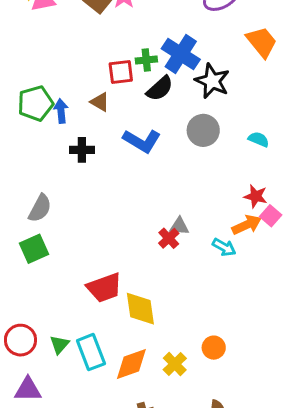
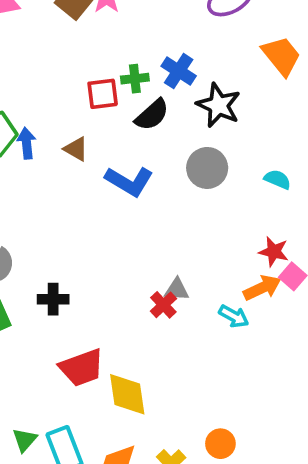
blue cross: (181, 54) -> (179, 71), size x0.7
brown triangle: (100, 102) -> (76, 149), moved
black cross: (82, 150) -> (53, 299), moved

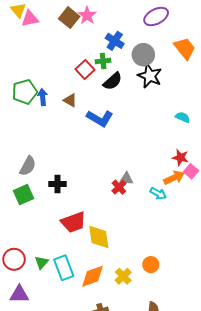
blue cross: (179, 71) -> (115, 41), moved
red square: (103, 94) -> (85, 70), turned -36
gray circle: (207, 168) -> (143, 55), moved

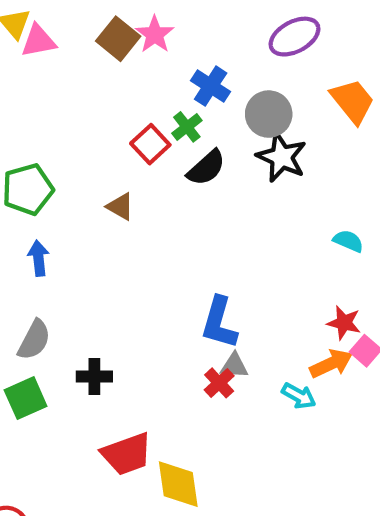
green cross: (103, 61) -> (187, 127), turned -32
blue arrow: (43, 97) -> (38, 258), moved
blue L-shape: (100, 118) -> (219, 323), moved, turned 75

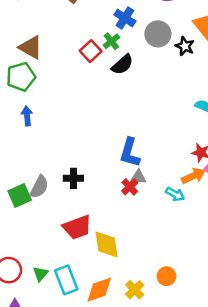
black star: (282, 157) -> (185, 46), moved, size x0.7
brown triangle: (120, 207) -> (31, 47), moved, size x1.5
gray semicircle: (34, 340) -> (39, 187), moved
black cross: (94, 377) -> (73, 178), moved

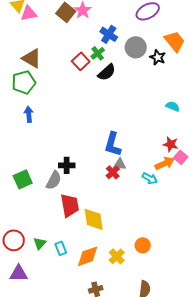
gray semicircle: (39, 187) -> (54, 180), moved
red trapezoid: (77, 227) -> (70, 205), turned -80
cyan rectangle: (66, 280) -> (61, 248), size x0.6

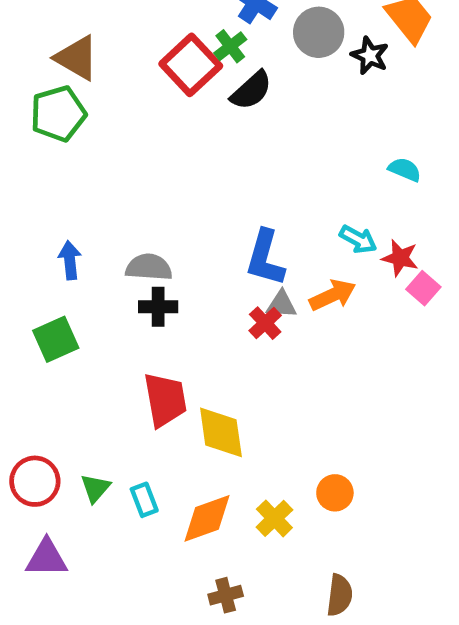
red square: (81, 61) -> (191, 65), size x1.4
blue arrow: (29, 114) -> (70, 260), moved
orange arrow: (165, 163) -> (333, 295), moved
cyan arrow: (150, 178) -> (358, 239), moved
gray semicircle: (54, 180) -> (149, 267), moved, turned -114

